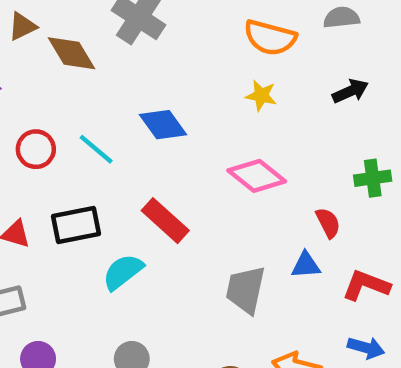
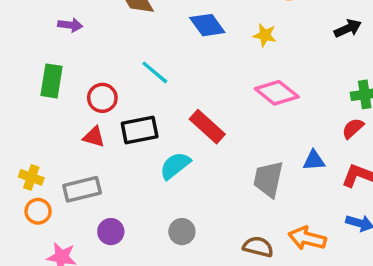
yellow star: (261, 96) -> (265, 35), moved
blue diamond: (163, 125) -> (207, 25), moved
red circle: (36, 149) -> (102, 98), moved
red semicircle: (328, 223) -> (353, 128), moved, turned -105

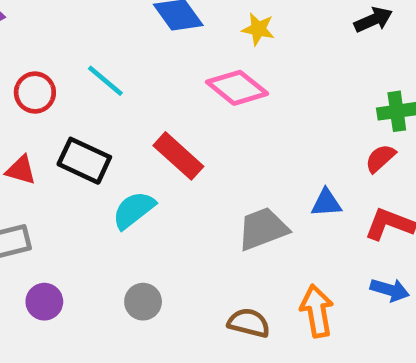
pink diamond: (277, 93) -> (237, 88), moved
red circle: (102, 98) -> (35, 93), moved
black rectangle: (140, 130) -> (84, 161), turned 36
gray trapezoid: (268, 179) -> (263, 229), turned 57
orange arrow: (307, 238) -> (317, 311), turned 66

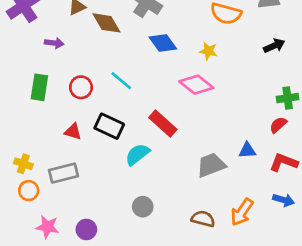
purple circle: (44, 302) -> (86, 229), moved
orange arrow: (317, 311) -> (242, 212), turned -136

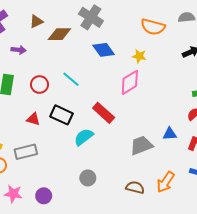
brown diamond: (106, 23) -> (59, 34), turned -60
pink diamond: (196, 85) -> (130, 82), turned -70

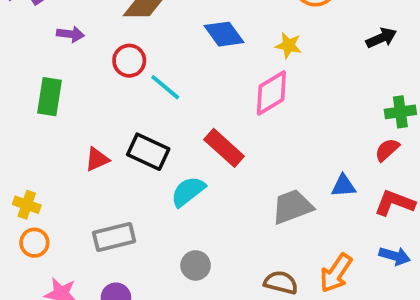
red circle: (40, 85) -> (129, 61), moved
red triangle: (33, 119) -> (97, 159), turned -40
gray rectangle: (26, 152) -> (114, 237), moved

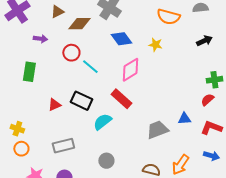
pink diamond: (271, 93) -> (130, 70), moved

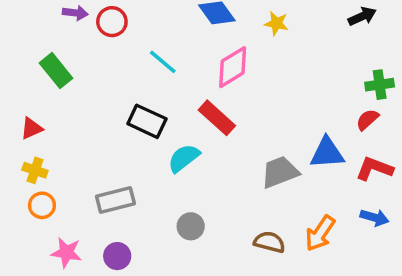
red circle: (71, 53) -> (112, 22), moved
green rectangle: (29, 72) -> (56, 71), turned -48
red triangle: (54, 105) -> (31, 128), moved
blue triangle: (184, 119) -> (327, 153), size x1.5

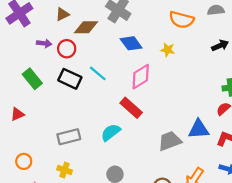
black rectangle: (147, 121) -> (70, 79), moved
yellow cross: (35, 170) -> (65, 170), moved
gray rectangle: (115, 200) -> (69, 137), moved

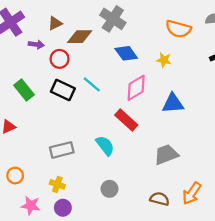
purple arrow: (44, 43) -> (36, 44), moved
blue triangle: (199, 129) -> (173, 103), moved
cyan semicircle: (111, 132) -> (105, 146), turned 90

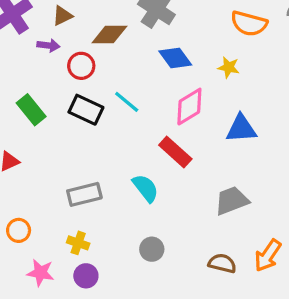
brown triangle: (55, 23) -> (62, 16), moved

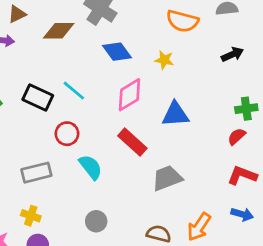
red circle: (81, 66) -> (67, 134), moved
red rectangle: (175, 152) -> (132, 142), moved

